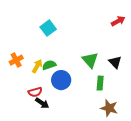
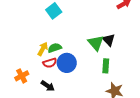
orange cross: (16, 60) -> (22, 76), moved
black triangle: (115, 62) -> (109, 40), moved
red semicircle: (35, 92) -> (50, 63), moved

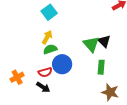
yellow arrow: (43, 49) -> (47, 37), moved
red semicircle: (50, 63) -> (45, 72), moved

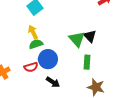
yellow arrow: (47, 37) -> (33, 32), turned -56
black arrow: (43, 87) -> (53, 82), moved

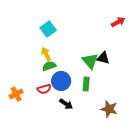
black triangle: (90, 36) -> (103, 58), turned -32
green rectangle: (87, 62) -> (86, 84), moved

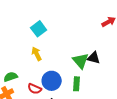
green semicircle: (49, 66) -> (11, 77), moved
red semicircle: (44, 89) -> (35, 89), turned 40

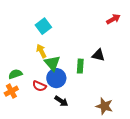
green triangle: (81, 61) -> (52, 63), moved
green rectangle: (77, 84) -> (80, 66), moved

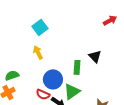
black triangle: (98, 55) -> (95, 56), turned 32
green triangle: (52, 63) -> (72, 91), moved, turned 36
red semicircle: (39, 86) -> (43, 94), moved

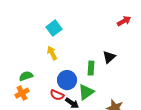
black triangle: (95, 56) -> (109, 57), turned 32

